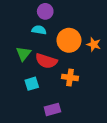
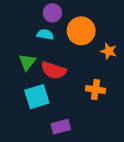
orange circle: (69, 40) -> (81, 31), moved
orange cross: (70, 77) -> (96, 90), moved
cyan square: (32, 84) -> (37, 97), size x1.5

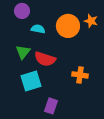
purple circle: (52, 13) -> (22, 11), moved
orange star: (109, 51) -> (91, 21), moved
purple rectangle: (61, 127) -> (51, 106), turned -56

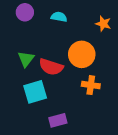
orange circle: (68, 26) -> (82, 54), moved
cyan semicircle: (38, 29) -> (59, 17), moved
purple rectangle: (51, 106) -> (58, 120), turned 56

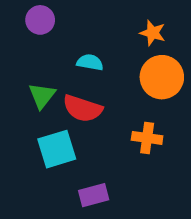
cyan semicircle: (59, 17) -> (90, 62), moved
orange star: (103, 24) -> (153, 33), moved
orange circle: (82, 54) -> (162, 77), moved

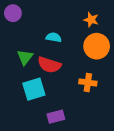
purple circle: (40, 20) -> (13, 13), moved

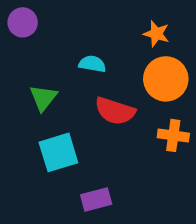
red semicircle: (49, 65) -> (115, 111), moved
orange cross: (88, 83) -> (173, 135), moved

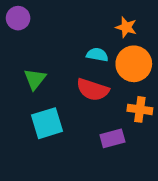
cyan semicircle: (92, 64) -> (97, 55), moved
purple rectangle: (96, 200) -> (112, 138), moved

